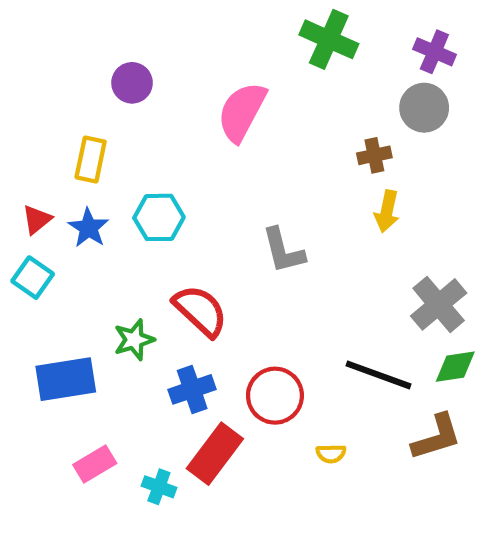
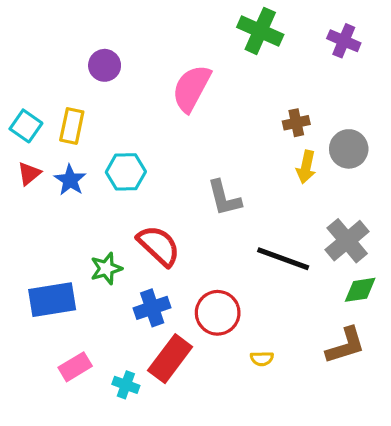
gray circle: (424, 108) -> (349, 149), moved
cyan square: (33, 278) -> (26, 126), moved
black line: (379, 375) -> (283, 259), moved

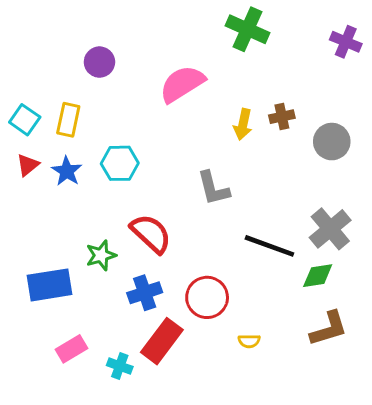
purple cross: (344, 41) -> (346, 42), moved
pink semicircle: (191, 88) -> (182, 84), turned 30
yellow arrow: (306, 167) -> (243, 124), moved
green diamond: (360, 290) -> (318, 276), moved

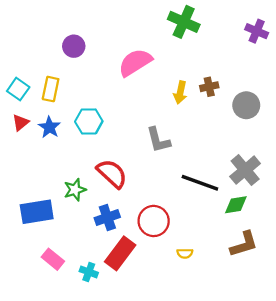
pink rectangle: (71, 349) -> (53, 259), turned 70

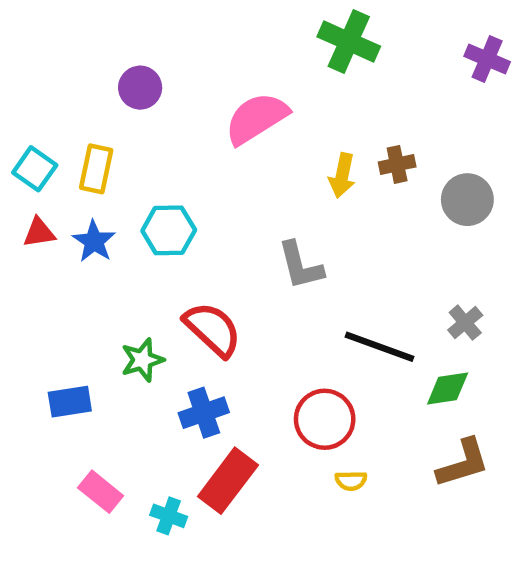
red triangle: (20, 123) -> (39, 233), turned 30
gray cross: (245, 170) -> (465, 323), size x0.6
blue rectangle: (37, 212) -> (70, 402), size x0.7
red circle: (154, 221) -> (325, 419), moved

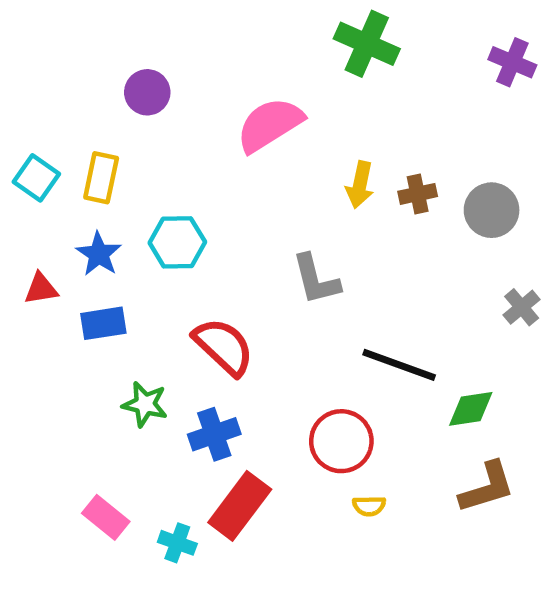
brown cross: (397, 164) -> (418, 194), moved
red triangle: (39, 233) -> (41, 289), moved
gray cross: (465, 323) -> (522, 307), moved
green star: (142, 360) -> (145, 404), moved, turned 30
blue rectangle: (70, 402) -> (103, 323), moved

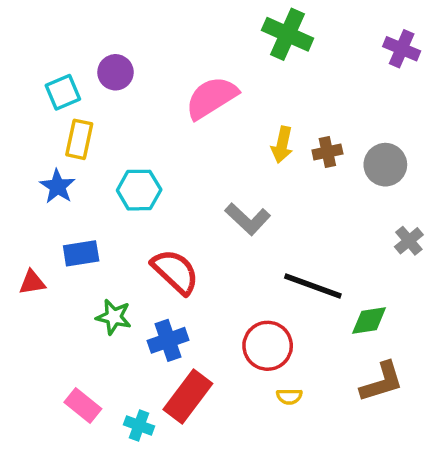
cyan square: (36, 178) -> (63, 92), moved, turned 32
blue star: (99, 254) -> (58, 186), moved
gray L-shape: (316, 279) -> (248, 219), turned -33
red triangle: (41, 289) -> (32, 282), moved

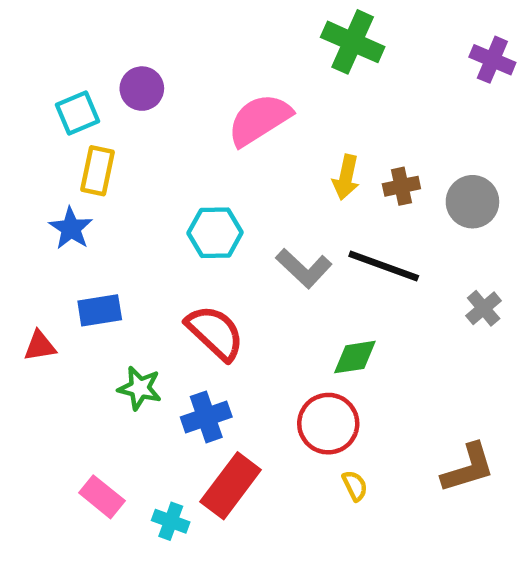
cyan hexagon: (139, 190) -> (215, 233), moved
gray cross: (409, 241) -> (484, 308), moved
black line: (313, 286) -> (384, 266), moved
green diamond: (369, 320) -> (355, 357), moved
yellow semicircle: (289, 396) -> (355, 486), turned -115

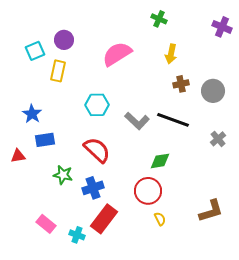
green cross: (353, 42) -> (159, 19), size x0.6
yellow rectangle: (97, 171) -> (58, 71), moved
yellow arrow: (346, 177) -> (171, 54), moved
blue star: (71, 228) -> (32, 114), moved

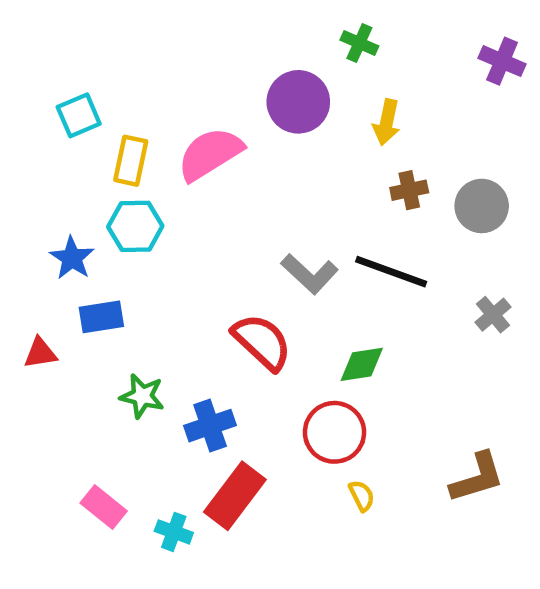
purple circle: (64, 40) -> (298, 102), moved, size x1.4
pink semicircle: (117, 54) -> (210, 154), moved
cyan hexagon: (97, 105) -> (135, 226), moved
red semicircle: (97, 150) -> (262, 342), moved

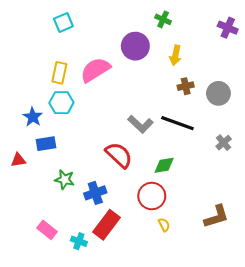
cyan square: (79, 115) -> (63, 23), moved

